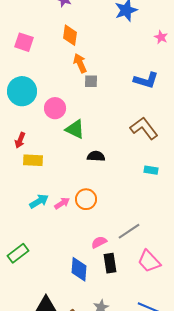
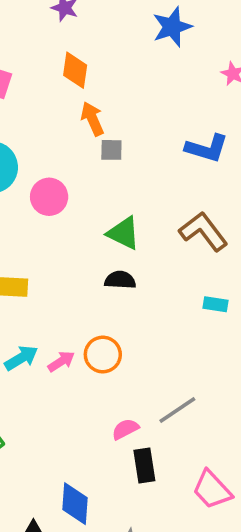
green triangle: (75, 129) -> (124, 233), moved
pink trapezoid: (149, 261) -> (212, 490), moved
blue diamond: (79, 269) -> (75, 504), moved

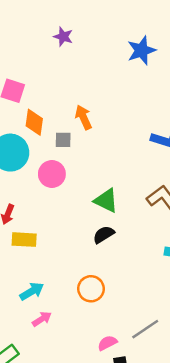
orange diamond: (75, 70) -> (34, 122), moved
gray square: (111, 150) -> (63, 140), moved
black semicircle: (120, 280) -> (104, 235), turned -35
pink arrow: (61, 361) -> (42, 319), moved

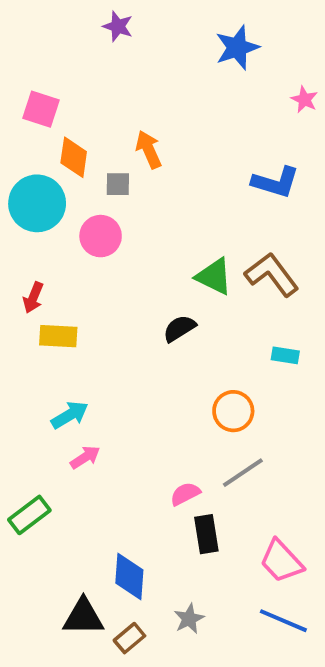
green triangle: (106, 200) -> (214, 276), moved
orange circle: (91, 289) -> (233, 411), moved

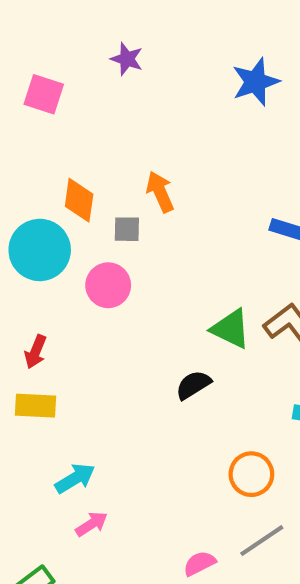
pink square: (41, 109) -> (44, 94), moved
yellow rectangle: (58, 336) -> (36, 406), moved

